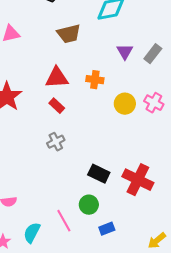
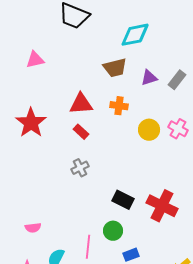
brown trapezoid: (69, 34) -> (115, 68), moved
purple triangle: (125, 52) -> (149, 78), turned 42
pink line: (64, 221) -> (88, 247), turned 35

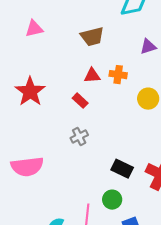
brown trapezoid: (115, 68) -> (92, 37), moved
red triangle: (81, 104) -> (92, 76), moved, size x0.7
pink semicircle: (33, 228) -> (27, 167), moved, size x2.0

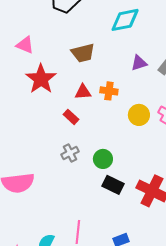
pink triangle: (34, 29) -> (25, 45), turned 36
red star: (30, 92) -> (41, 79), moved
green circle: (112, 200) -> (103, 159), moved

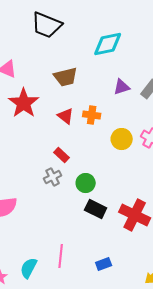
red triangle: (83, 92) -> (66, 116), turned 42
red rectangle: (71, 117) -> (62, 155), moved

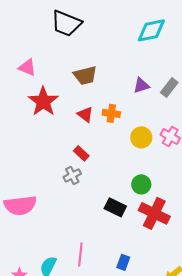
cyan diamond: (108, 44) -> (151, 30), moved
green circle: (86, 183) -> (141, 184), moved
blue rectangle: (104, 264) -> (123, 262), turned -49

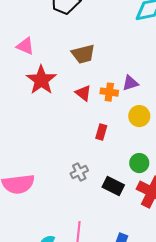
purple triangle: (141, 85) -> (130, 83), moved
red rectangle: (81, 153) -> (101, 132), moved, turned 63
gray cross: (72, 175) -> (79, 172), moved

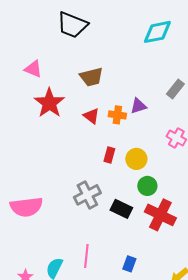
yellow circle: (139, 116) -> (136, 159), moved
gray cross: (79, 172) -> (87, 195), size x1.5

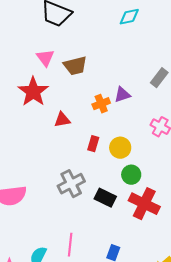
cyan diamond: (157, 32) -> (129, 17), moved, size x0.7
pink triangle: (33, 69) -> (45, 58), moved, turned 30
orange cross: (117, 115) -> (101, 104), turned -30
red triangle: (91, 116) -> (62, 120), moved, turned -48

